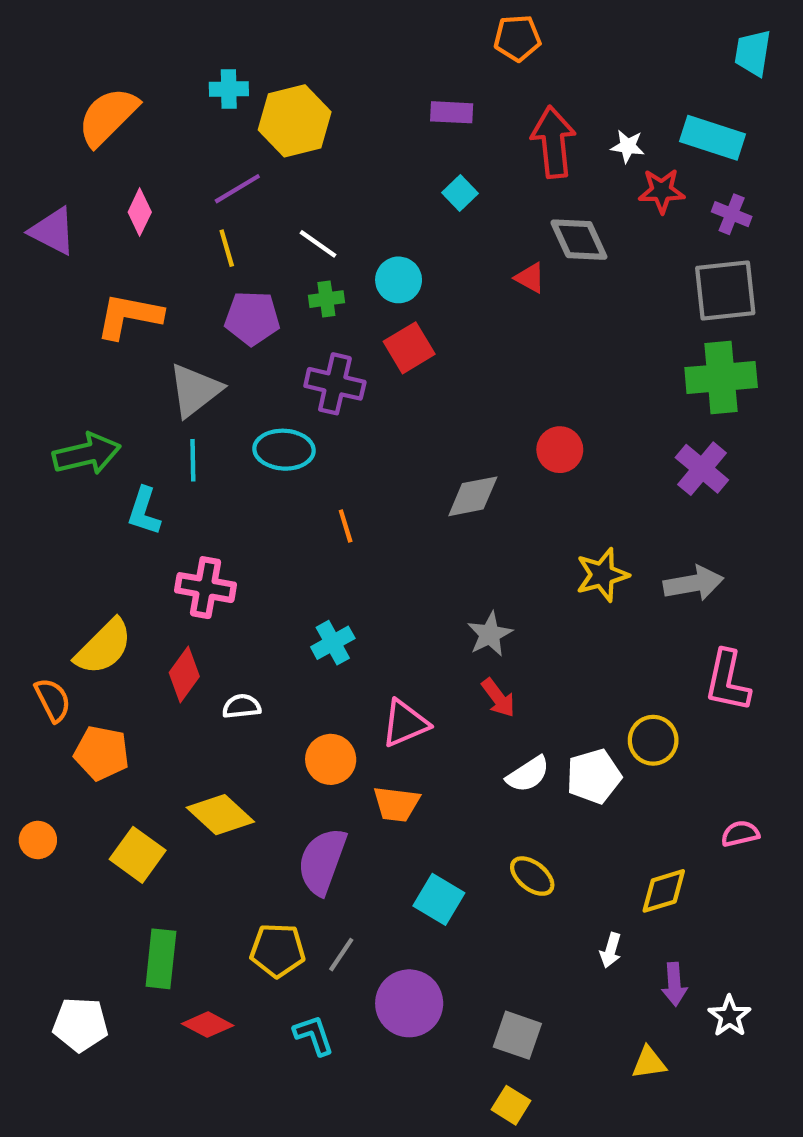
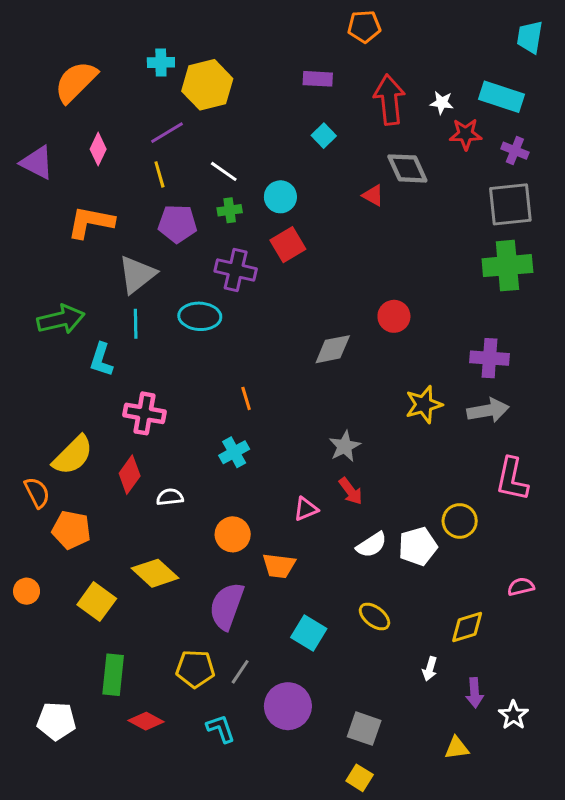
purple cross: (702, 469) -> (490, 358), moved, turned -36
orange line: (346, 526) -> (246, 398), moved
pink triangle: (405, 723) -> (306, 509), moved, size x0.7

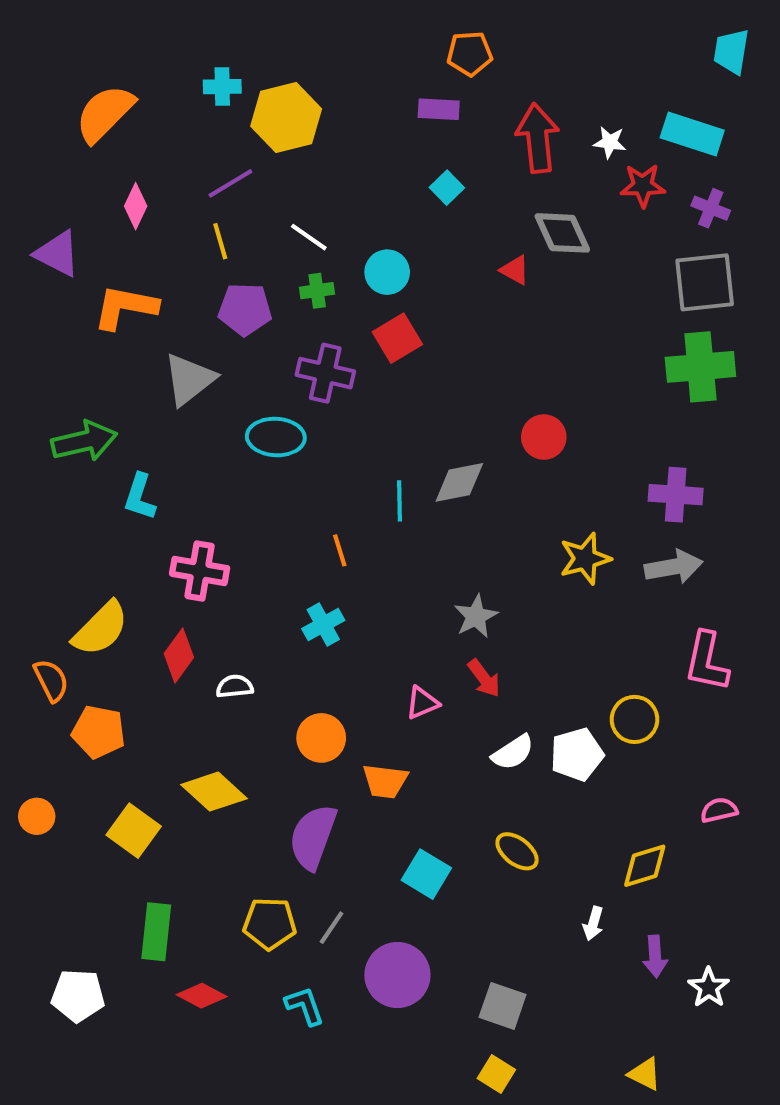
orange pentagon: (364, 27) -> (470, 54), moved
purple triangle: (37, 162) -> (57, 254), moved
cyan line: (136, 324) -> (400, 501), moved
yellow triangle: (457, 748) -> (645, 1074), moved, turned 35

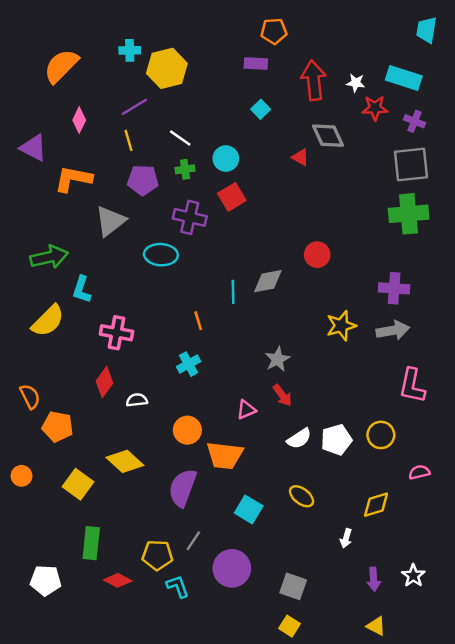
yellow semicircle: (101, 629) -> (48, 321), moved
yellow circle: (634, 719) -> (381, 435), moved
orange trapezoid: (385, 781) -> (225, 455), size x1.4
yellow pentagon: (270, 923) -> (157, 555), moved
purple arrow: (655, 956) -> (374, 579), moved

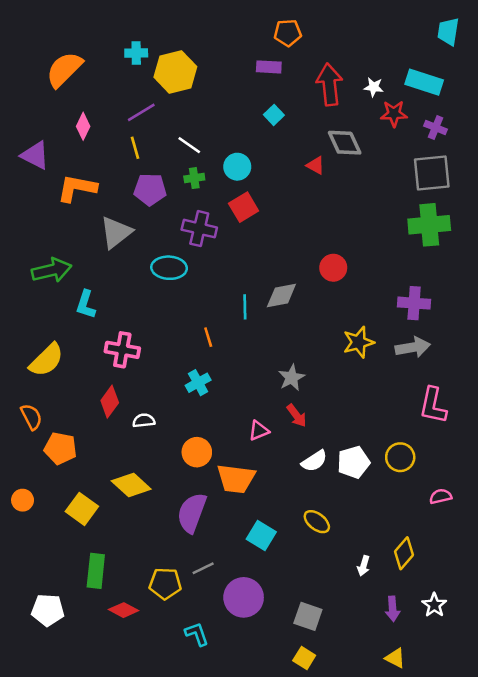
yellow semicircle: (48, 321) -> (47, 360), moved
yellow diamond: (376, 505) -> (404, 553), moved, turned -32
gray line: (193, 541) -> (203, 568), turned 30
cyan L-shape: (178, 586) -> (197, 634), moved

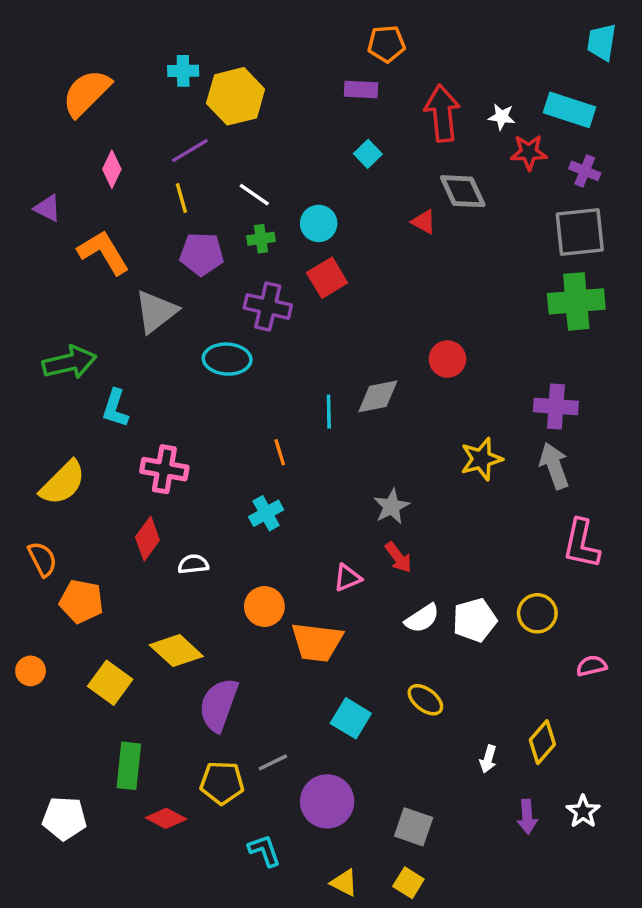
purple triangle: (35, 155) -> (47, 208), size x0.7
orange L-shape: (77, 188) -> (103, 252), turned 48
gray arrow: (413, 347) -> (554, 466), turned -100
purple semicircle: (192, 513) -> (219, 705), moved
yellow triangle: (395, 658) -> (344, 883), moved

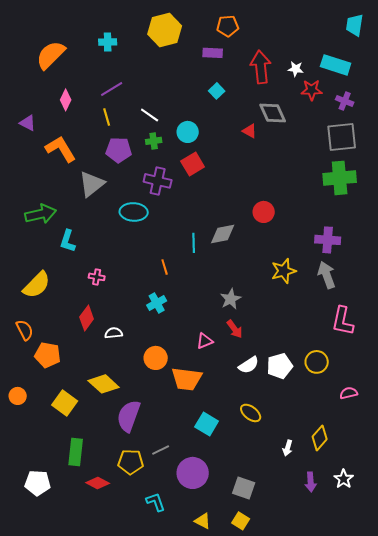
yellow hexagon: (236, 96) -> (165, 30), moved
pink cross: (164, 469) -> (97, 277), size x0.6

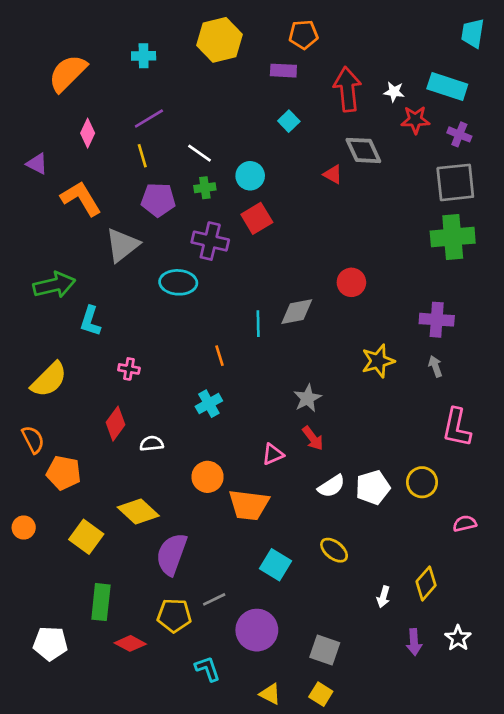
gray arrow: (327, 275) -> (435, 366), size x0.6

